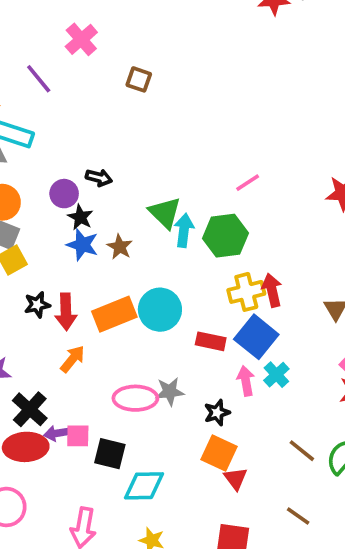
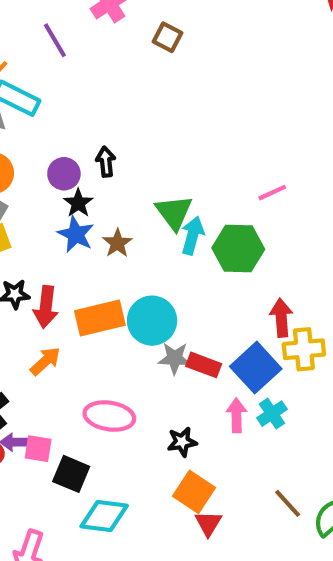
brown square: (139, 79) -> (168, 37), moved
black arrow: (99, 178) -> (106, 162), turned -120
yellow cross: (246, 292) -> (304, 349), moved
gray star: (170, 392) -> (175, 358), moved
black star: (217, 413) -> (182, 442), moved

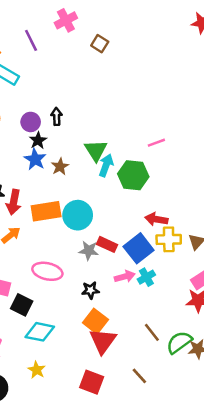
red arrow: (281, 318) -> (156, 219), turned -80
gray star: (175, 358) -> (89, 251), moved
pink arrow: (237, 415) -> (125, 277), turned 72
red triangle: (208, 523) -> (103, 341), size x1.6

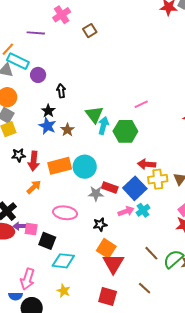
purple line: (31, 40) -> (36, 33), turned -54
brown square: (100, 44) -> (90, 31), turned 32
purple circle: (31, 122) -> (38, 75), moved

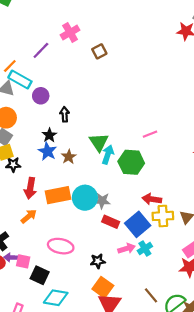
purple line: (36, 33) -> (41, 50), turned -54
black star: (19, 155) -> (13, 165), moved
gray star: (96, 194) -> (102, 201), moved

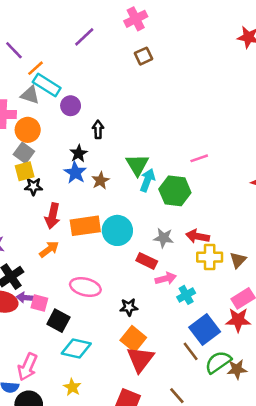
pink cross: (70, 32) -> (136, 19), moved
purple line: (41, 50) -> (84, 37), moved
gray star: (102, 201) -> (163, 238), moved
blue square: (138, 224) -> (205, 329), moved
pink arrow: (126, 249) -> (166, 279), moved

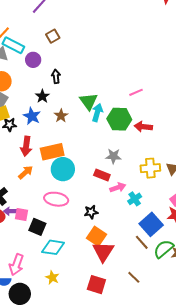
brown square: (144, 56) -> (53, 36), moved
blue star: (75, 173) -> (32, 116), moved
cyan circle: (117, 230) -> (63, 169), moved
red arrow: (197, 236) -> (143, 127), moved

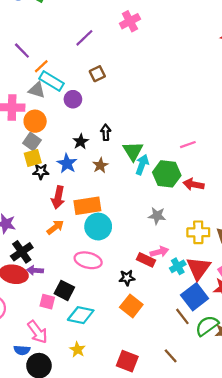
black arrow: (56, 76) -> (106, 132), moved
red rectangle: (102, 175) -> (146, 260), moved
pink square: (22, 214) -> (47, 302), moved
red triangle: (103, 252) -> (198, 268), moved
pink arrow: (16, 265) -> (37, 332), turned -60

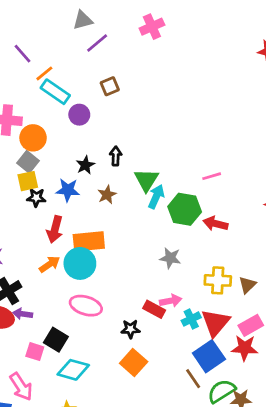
gray triangle: (37, 90) -> (83, 20), moved, turned -36
blue star: (67, 163) -> (68, 190), turned -30
cyan circle: (98, 227) -> (80, 263), moved

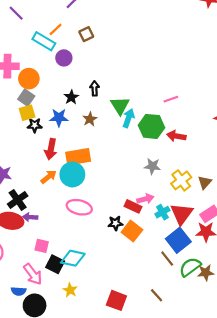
orange line: (44, 73) -> (56, 29), moved
gray star: (170, 258) -> (152, 166), moved
yellow cross: (218, 280) -> (181, 180), turned -36
black square: (56, 340) -> (55, 264), moved
orange square: (134, 363) -> (132, 231), moved

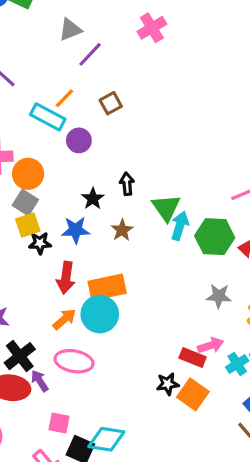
pink ellipse: (79, 207) -> (74, 361), moved
purple arrow: (30, 217) -> (40, 381), turned 56

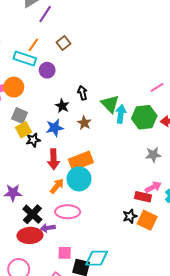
orange circle: (28, 174) -> (14, 87), moved
purple arrow: (40, 381) -> (48, 228), turned -56

